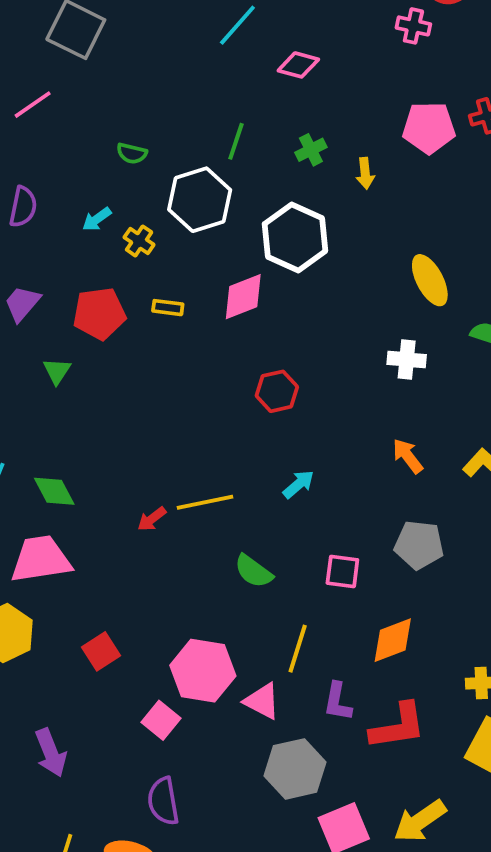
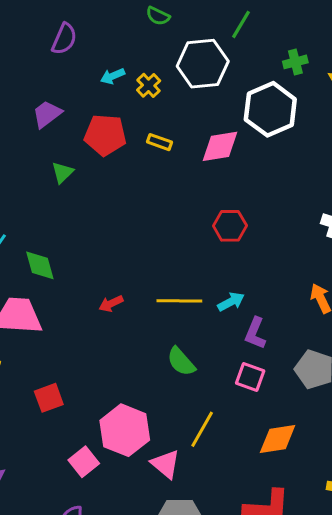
green cross: (311, 150) -> (295, 62), moved
cyan arrow: (97, 219) -> (113, 76), moved
yellow line: (205, 502) -> (179, 301), moved
purple L-shape: (338, 702) -> (255, 333), moved

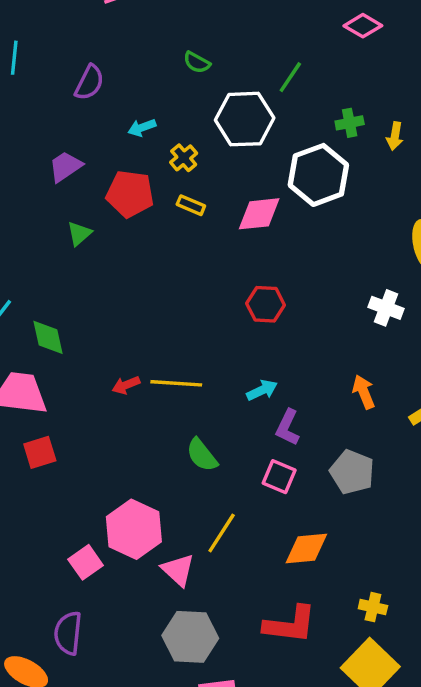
yellow cross: (149, 85) -> (184, 158), moved
yellow line: (179, 301) -> (176, 383), moved
red square: (49, 398) -> (40, 452), moved

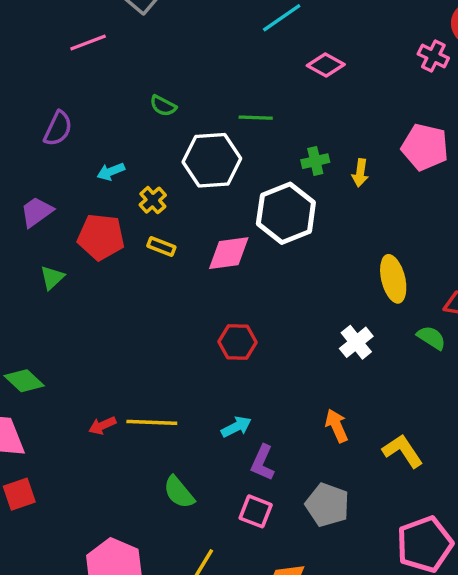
green line: (290, 77) -> (256, 118), turned 60
white cross: (386, 308) -> (356, 342), turned 32
green diamond: (48, 337) -> (24, 381), turned -33

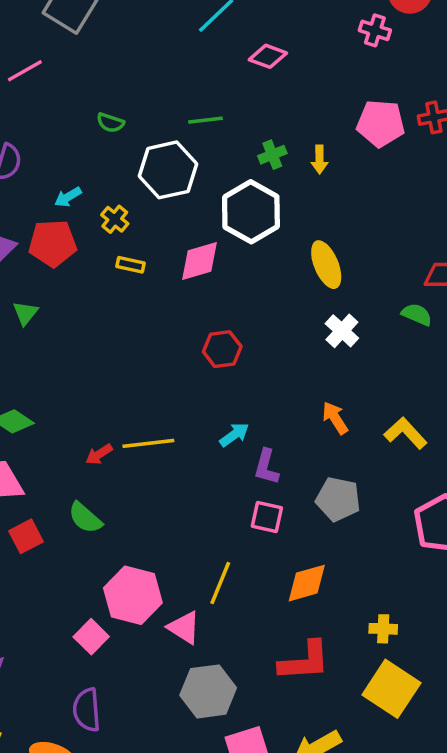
red pentagon: (101, 237) -> (53, 243), moved
yellow ellipse: (393, 279) -> (326, 265), moved
green semicircle: (179, 492) -> (85, 518), moved

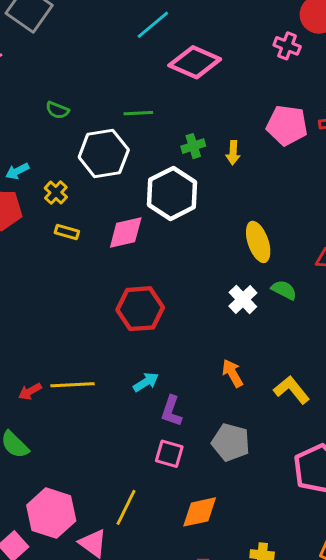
pink diamond: (268, 56) -> (195, 62), size x1.6
yellow ellipse: (326, 265) -> (258, 242), moved
green semicircle: (417, 314) -> (284, 290), moved
red hexagon: (222, 349) -> (140, 309), size x1.4

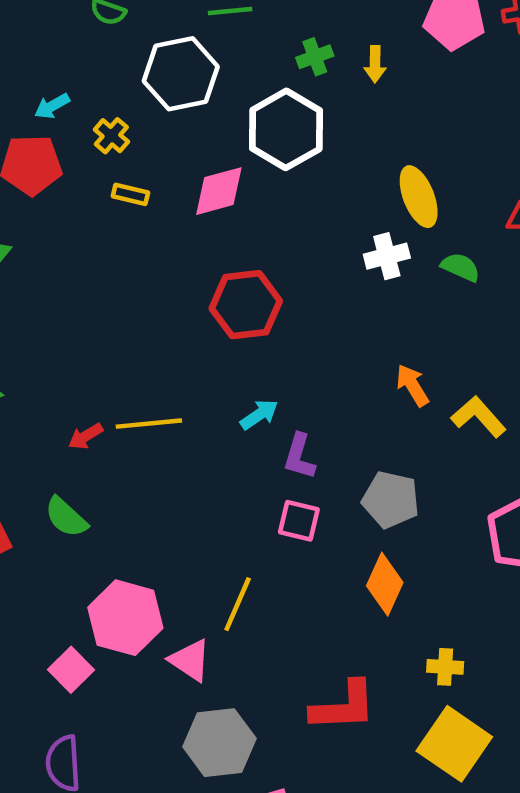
white cross: (243, 300) -> (387, 256), moved, turned 32
orange arrow: (232, 373) -> (412, 385), moved
orange diamond: (200, 512) -> (385, 584), moved, turned -51

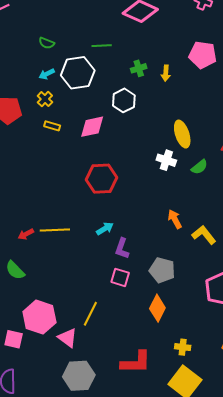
cyan arrow: (52, 106) -> (47, 74), moved
white hexagon: (286, 129) -> (124, 100), size x0.7
white cross: (387, 256) -> (166, 160), turned 30
green semicircle: (461, 267) -> (199, 167), turned 114
pink square: (71, 670) -> (14, 339), turned -36

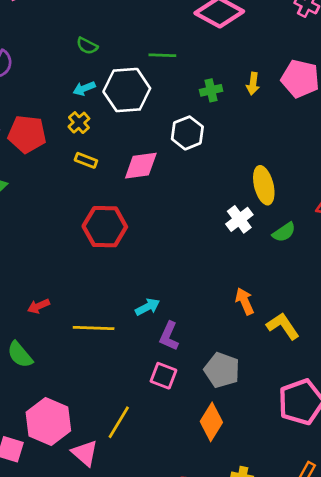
yellow arrow: (166, 73) -> (253, 84), moved
white cross: (166, 160) -> (239, 219), turned 30
red hexagon: (101, 179) -> (105, 227), moved
yellow line: (55, 230) -> (94, 328), moved

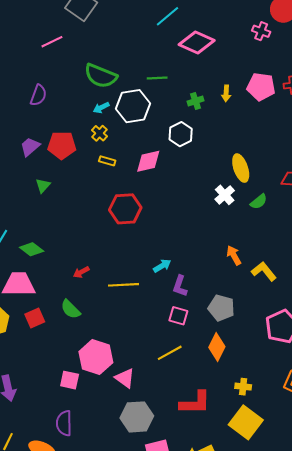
green semicircle: (87, 46) -> (101, 76), size x2.0
yellow line: (119, 422) -> (170, 353), moved, turned 35

